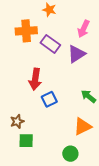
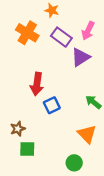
orange cross: (26, 31) -> (27, 33), turned 35
purple rectangle: (50, 44) -> (61, 37), moved
orange triangle: (82, 126) -> (87, 134), turned -48

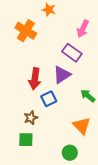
purple rectangle: (61, 37) -> (72, 53), moved
purple triangle: (81, 57) -> (62, 75), moved
brown star: (18, 129) -> (31, 118), moved

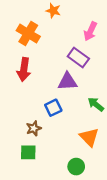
purple triangle: (62, 75) -> (67, 81), turned 30
red arrow: (35, 79) -> (24, 70), moved

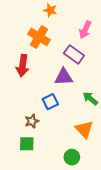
orange cross: (28, 34) -> (39, 37), moved

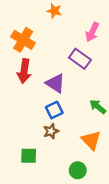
orange cross: (39, 37) -> (23, 40), moved
purple triangle: (64, 77) -> (55, 83), moved, turned 36
brown star: (32, 121) -> (51, 131), moved

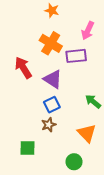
orange cross: (23, 40) -> (51, 43), moved
purple rectangle: (80, 59) -> (76, 56), turned -42
red arrow: (24, 71) -> (23, 68), turned 140

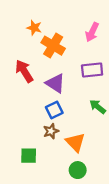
orange star: (52, 10) -> (34, 28), moved
purple rectangle: (76, 56) -> (92, 70), moved
orange triangle: (87, 133) -> (75, 142), moved

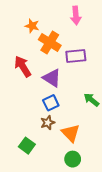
pink arrow: (92, 32) -> (76, 15), moved, turned -30
purple rectangle: (92, 70) -> (76, 56), moved
green square: (29, 156) -> (27, 146), turned 35

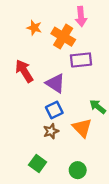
orange cross: (50, 42) -> (63, 37), moved
orange triangle: (71, 133) -> (82, 128), moved
green square: (27, 146) -> (38, 163), moved

